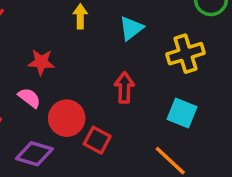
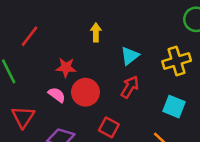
cyan triangle: (131, 28) -> (130, 56), moved
red arrow: (124, 88) -> (130, 87), turned 30
red circle: (67, 118) -> (85, 92), moved

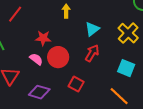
yellow cross: (177, 61) -> (128, 33), turned -30

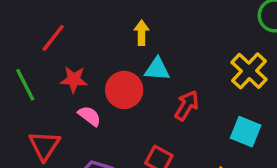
cyan triangle: (92, 29) -> (157, 69), moved, turned 42
red star: (43, 38) -> (74, 80), moved
red circle: (58, 57) -> (124, 90), moved

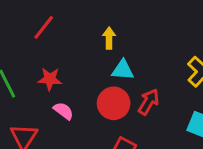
red line: (53, 38) -> (44, 27), moved
red circle: (124, 90) -> (114, 103), moved

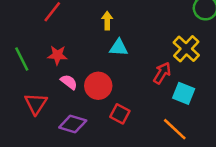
red arrow: (149, 102) -> (162, 73), moved
red circle: (114, 103) -> (98, 86), moved

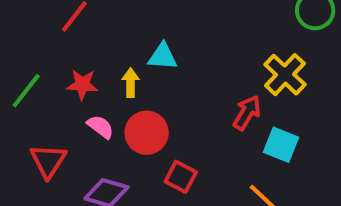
yellow arrow: (107, 21) -> (131, 83), moved
cyan triangle: (119, 47) -> (163, 56), moved
green line: (22, 59) -> (26, 91), turned 65

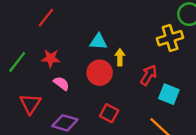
yellow cross: (285, 75) -> (170, 38), moved, turned 30
yellow arrow: (131, 83) -> (120, 57), moved
red circle: (147, 133) -> (100, 73), moved

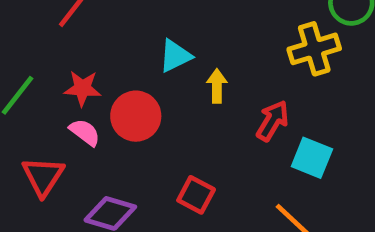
cyan triangle: (98, 42) -> (175, 56), turned -30
red circle: (100, 73) -> (136, 116), moved
pink semicircle: (61, 83) -> (85, 132), moved

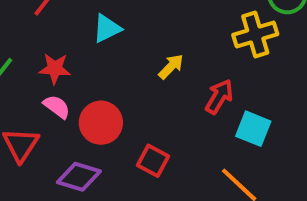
cyan triangle: (175, 56) -> (107, 28), moved
yellow arrow: (217, 86) -> (171, 67), turned 44
red circle: (136, 116) -> (101, 123), moved

